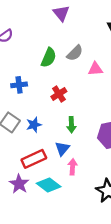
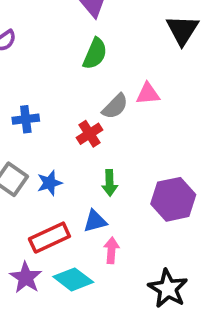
gray semicircle: (75, 53) -> (115, 106), moved
green semicircle: (49, 58) -> (95, 54), moved
blue triangle: (62, 149) -> (95, 221), turned 35

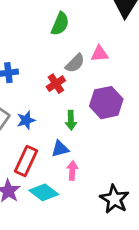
purple hexagon: (173, 199) -> (106, 103), moved
red rectangle: (49, 238) -> (26, 161), turned -40

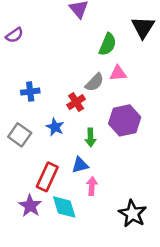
green semicircle: (60, 24) -> (108, 44), moved
blue star: (26, 120) -> (55, 127), moved, turned -30
cyan diamond: (44, 192) -> (64, 207), turned 36

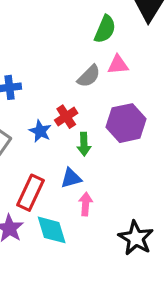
red cross: (76, 102) -> (66, 117), moved

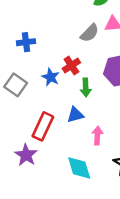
pink arrow: (86, 204) -> (97, 136), moved
cyan diamond: (52, 230) -> (79, 168), moved

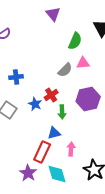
red rectangle: (43, 126) -> (42, 152), moved
purple star: (26, 155) -> (28, 173), moved

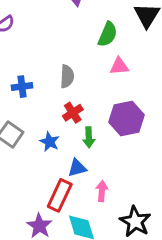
gray semicircle: (65, 70) -> (67, 76), moved, turned -42
blue star: (35, 104) -> (50, 142), moved

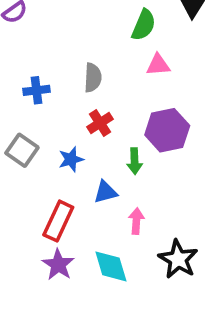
green arrow: (89, 137) -> (135, 161), moved
blue star: (50, 142) -> (71, 159), turned 30
red rectangle: (60, 195) -> (58, 221), moved

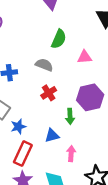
green semicircle: (144, 25) -> (59, 39), moved
gray semicircle: (93, 78) -> (44, 65), turned -72
blue star: (71, 159) -> (18, 127), moved

